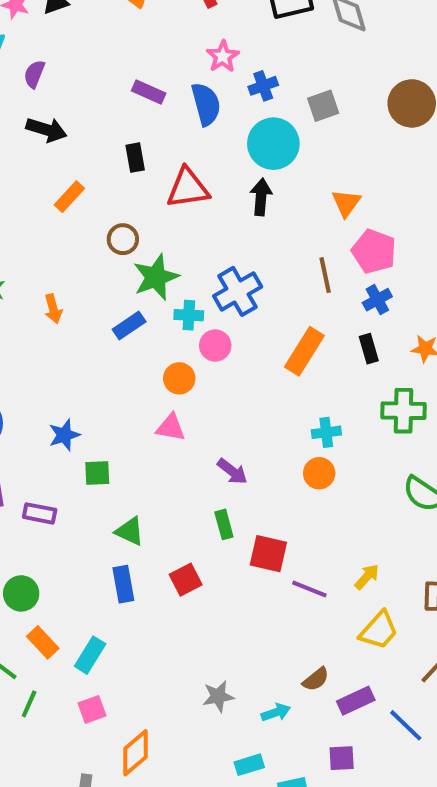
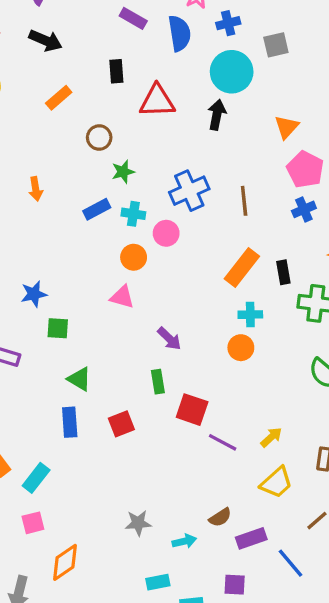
brown line: (325, 275) -> (244, 201), moved
green star: (156, 277) -> (123, 172), size x0.6
cyan cross: (189, 315) -> (133, 214), moved
black rectangle: (369, 349) -> (283, 272), moved
orange rectangle: (304, 351) -> (242, 268), moved

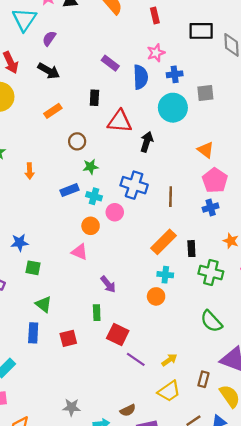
black arrow: (217, 115) -> (147, 142), moved
orange triangle: (287, 127) -> (206, 150), turned -42
blue cross: (189, 191) -> (134, 185), turned 35

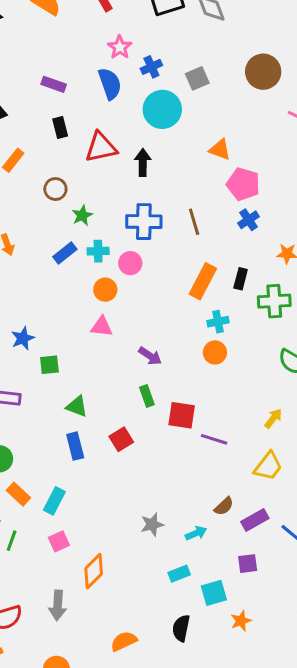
purple rectangle: (110, 63) -> (54, 84), moved
black rectangle: (191, 249) -> (241, 279), turned 35
yellow arrow: (169, 360) -> (273, 418), moved

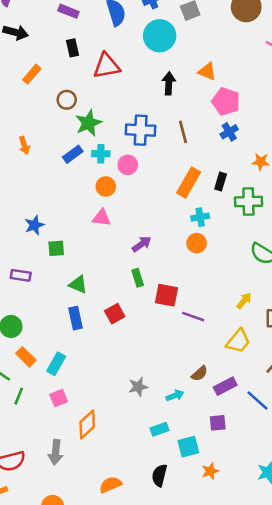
black arrow: (143, 162) -> (169, 83), moved
green star: (82, 215) -> (88, 123), size x1.5
purple arrow: (150, 356) -> (142, 244), turned -72

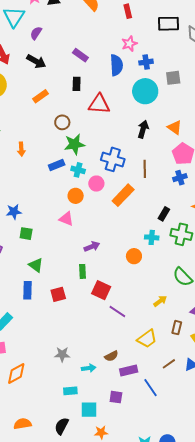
orange rectangle: (189, 182) -> (123, 195), moved
cyan cross: (200, 217) -> (152, 237), moved
yellow arrow: (244, 301) -> (160, 301), moved

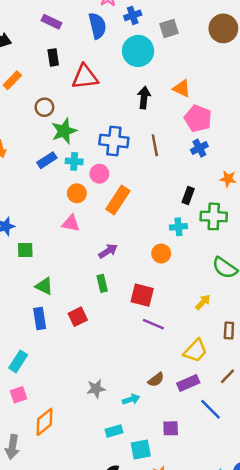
orange rectangle: (123, 195) -> (118, 200), moved
red square: (101, 290) -> (142, 295), moved
purple rectangle: (129, 371) -> (188, 383), moved

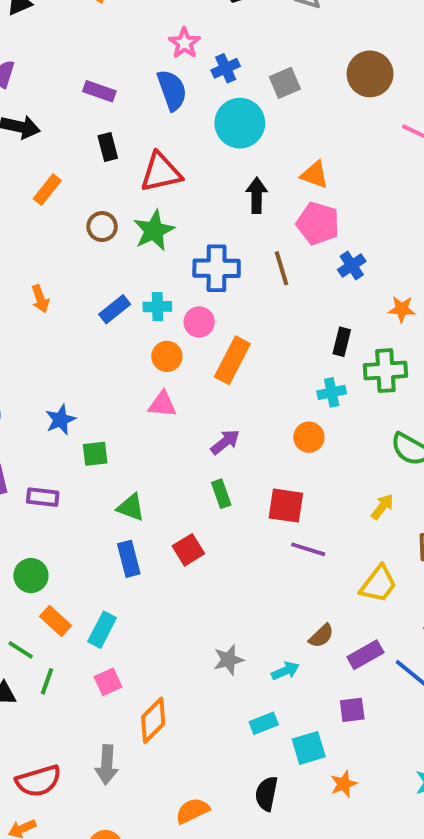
pink pentagon: (198, 118) -> (318, 223), moved
green star: (64, 131) -> (154, 231), moved
purple rectangle: (188, 383) -> (365, 655), moved

